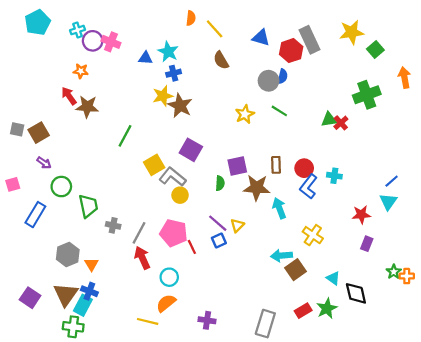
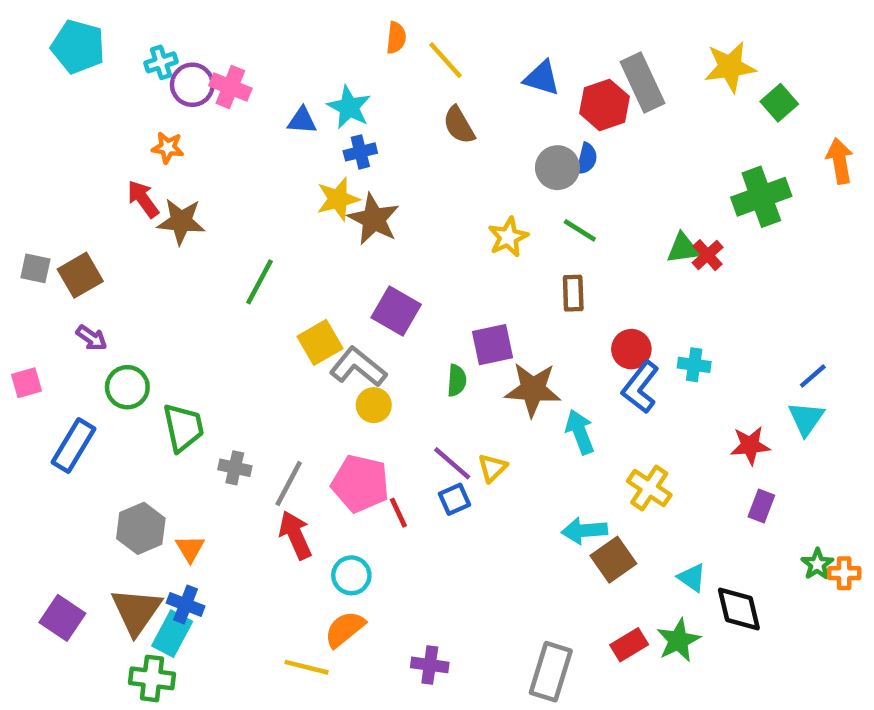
cyan pentagon: (38, 22) -> (78, 47), turned -30
brown rectangle: (276, 165) -> (573, 293), moved

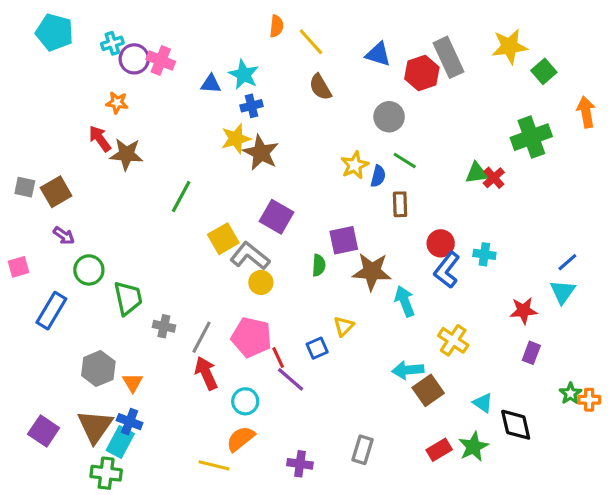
blue semicircle: (587, 159) -> (378, 176), moved
purple line: (452, 463) -> (291, 379), moved
gray rectangle: (551, 672) -> (362, 450), moved, size x0.7

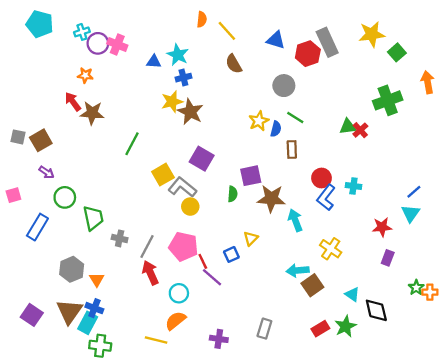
green cross: (106, 473) -> (100, 346), moved

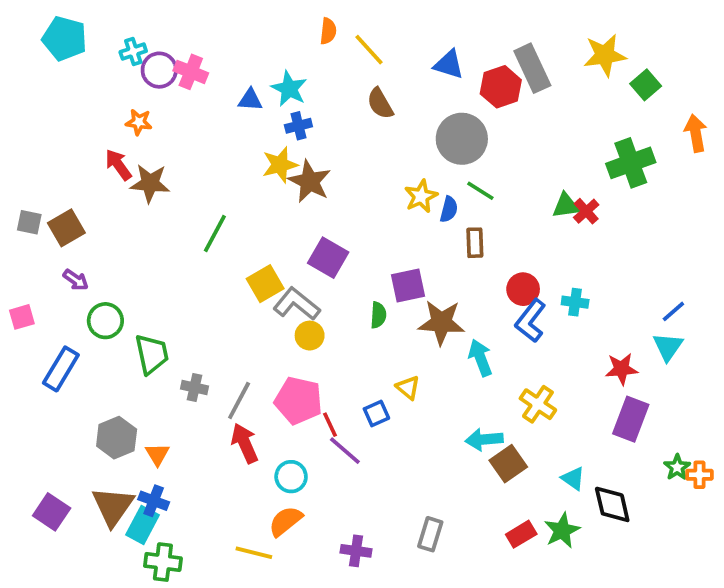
gray circle: (284, 86) -> (462, 139), size x1.4
yellow triangle: (251, 238) -> (408, 388), turned -35
purple rectangle: (388, 258) -> (631, 419), size x1.6

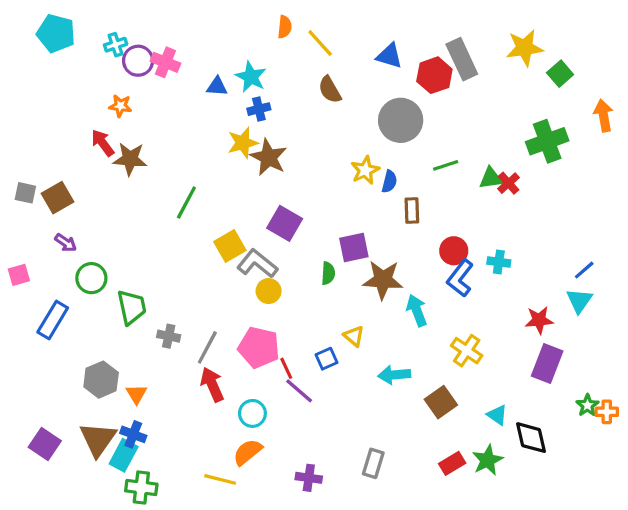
green line: (480, 191) -> (446, 165), moved, turned -50
cyan arrow: (484, 439) -> (394, 375), moved

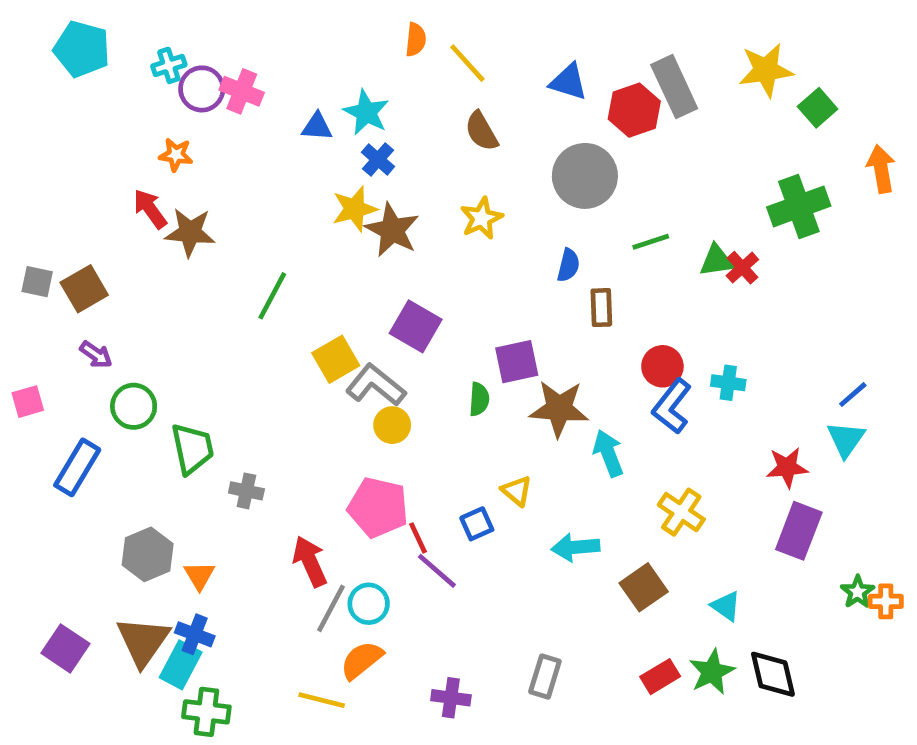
blue cross: (259, 109) -> (378, 159), turned -35
yellow star: (365, 170) -> (481, 218), moved
gray line: (207, 347) -> (331, 608), moved
black diamond: (531, 438) -> (773, 674), moved

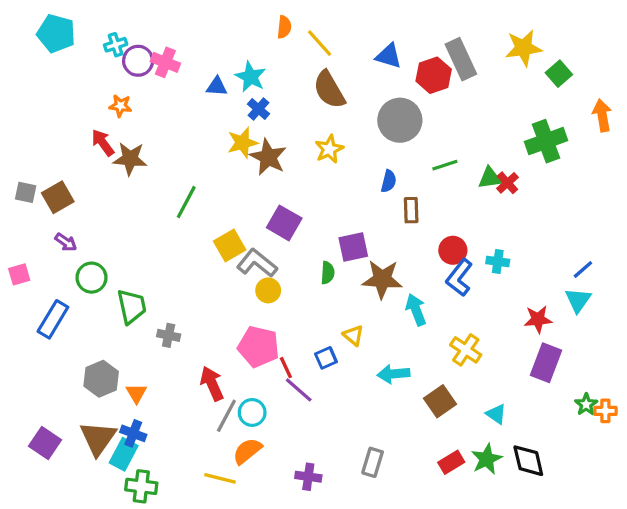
brown semicircle: (481, 131) -> (329, 90), size x1.4

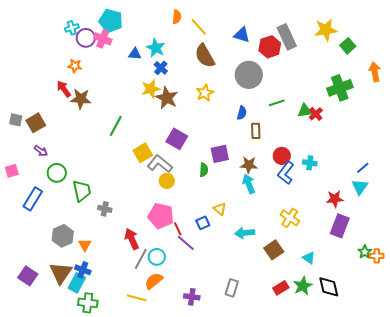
cyan pentagon: (56, 33) -> (111, 21), moved
brown star: (382, 279) -> (249, 165), moved, size x0.7
cyan arrow: (416, 310) -> (249, 184), moved

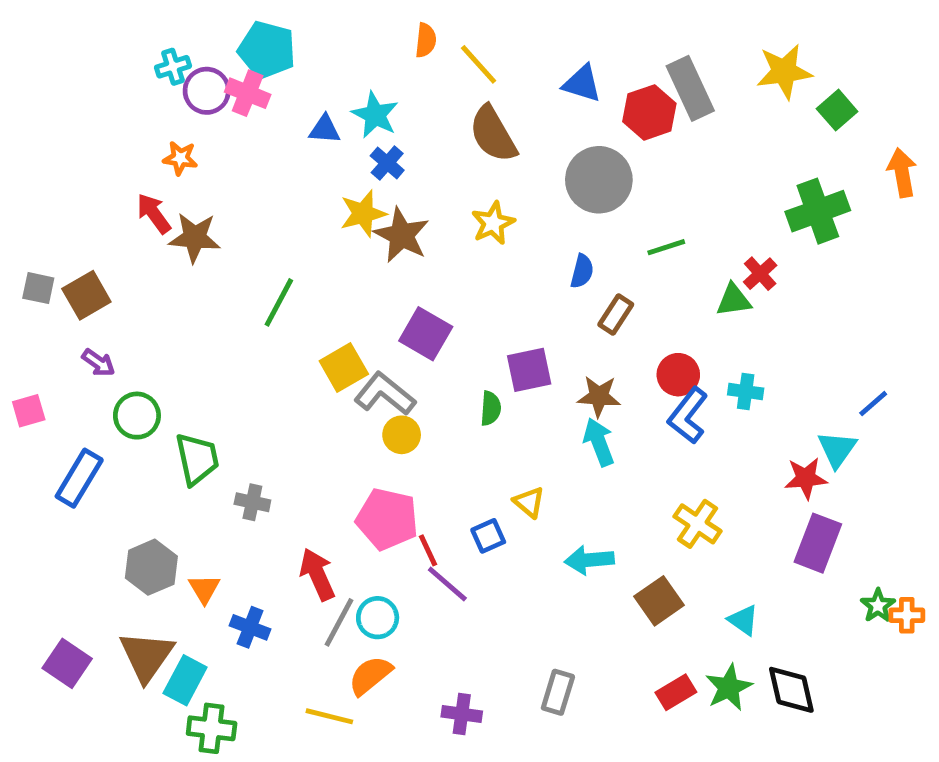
green triangle: (305, 111) -> (734, 300), moved
brown rectangle: (256, 131) -> (616, 315), turned 35
cyan triangle: (360, 187) -> (837, 449), moved
blue cross: (83, 270) -> (250, 627), moved

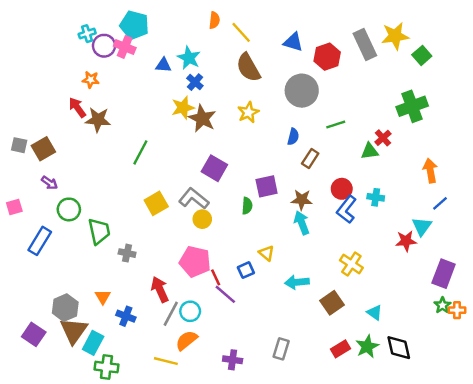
gray rectangle: (690, 88) -> (365, 44), moved
orange arrow: (902, 173) -> (430, 171), moved
yellow square: (344, 367) -> (156, 203), moved
purple rectangle: (818, 543) -> (444, 274), moved
gray hexagon: (151, 567) -> (65, 308), moved

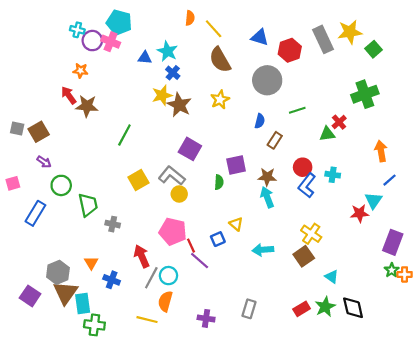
cyan cross: (87, 34) -> (77, 30), turned 32
brown square: (332, 303) -> (304, 256), moved
orange semicircle: (186, 340) -> (165, 301), turned -36
cyan rectangle: (93, 343) -> (83, 303), turned -36

